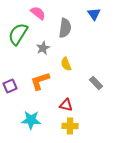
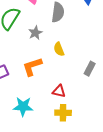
gray rectangle: (96, 83) -> (90, 69), turned 72

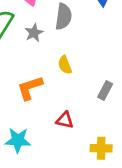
gray star: (35, 33) -> (34, 33), moved
yellow cross: (63, 113) -> (101, 148), moved

